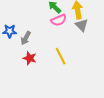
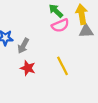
gray triangle: (82, 25) -> (86, 31), turned -48

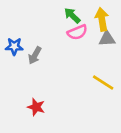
yellow line: (63, 66) -> (103, 83), moved, turned -30
red star: (28, 68) -> (36, 107), moved

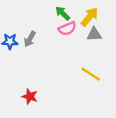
yellow arrow: (102, 19) -> (90, 17), turned 48
gray arrow: (35, 55) -> (30, 39), moved

